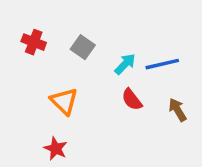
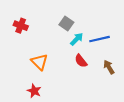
gray square: (83, 47) -> (66, 24), moved

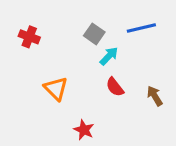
blue line: (100, 39) -> (141, 28), moved
red star: (34, 91) -> (84, 130), moved

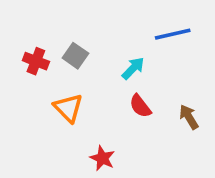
gray square: (94, 34) -> (75, 56), moved
red cross: (29, 37) -> (36, 61), moved

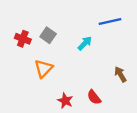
red semicircle: (140, 106) -> (94, 97), moved
orange triangle: (68, 108) -> (43, 69), turned 30

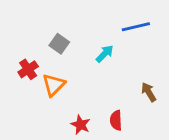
red cross: (23, 39) -> (28, 69), moved, turned 35
red semicircle: (94, 97) -> (116, 120), turned 35

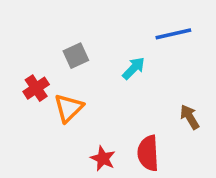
gray square: (59, 44) -> (76, 56), turned 30
red semicircle: (116, 120) -> (148, 153), size x1.4

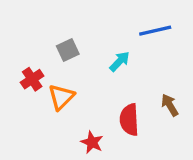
red semicircle: (148, 153) -> (129, 120), moved

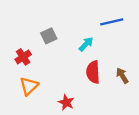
orange triangle: (61, 97) -> (29, 86), moved
red semicircle: (129, 120) -> (93, 72), moved

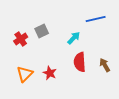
red cross: (23, 57) -> (21, 39), moved
red star: (66, 102) -> (50, 73), moved

